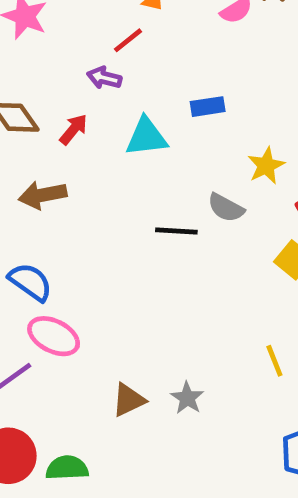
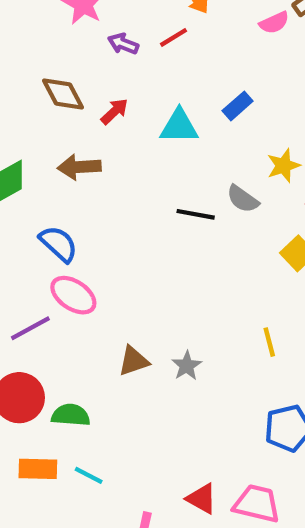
purple arrow: (104, 78) -> (123, 44), moved
blue rectangle: (208, 107) -> (238, 106), turned -40

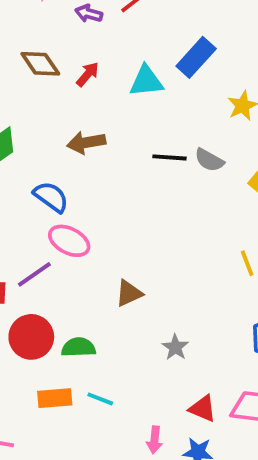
blue rectangle: (238, 106) -> (196, 57), size x1.5
brown arrow: (79, 167) -> (86, 143), moved
gray semicircle: (243, 199) -> (209, 160), moved
gray star: (187, 366) -> (175, 347), moved

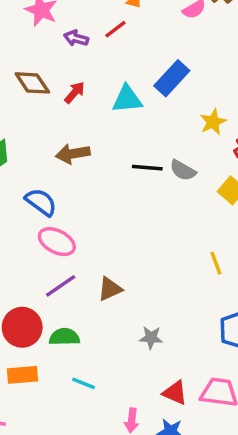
purple line: (34, 274) -> (61, 286), moved
gray star: (175, 347) -> (151, 338), turned -30
orange rectangle: (55, 398) -> (23, 375), moved

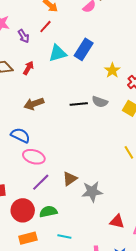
purple arrow: (76, 38) -> (24, 36), turned -128
cyan triangle: (127, 99) -> (58, 53), moved
gray star: (151, 338) -> (92, 192), moved, size x1.5
red triangle: (175, 393) -> (117, 221), moved

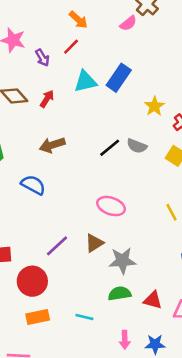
black line: (79, 104) -> (110, 148), turned -36
pink ellipse: (34, 157) -> (111, 206), moved
green semicircle: (48, 212) -> (120, 294), moved

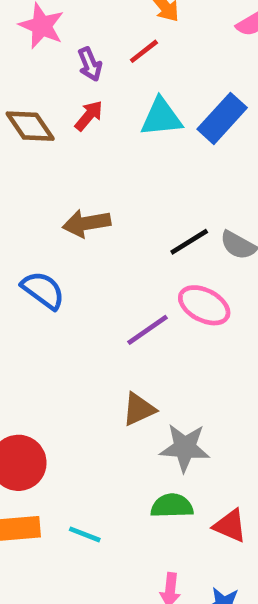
red arrow: (47, 99) -> (89, 116), moved
pink ellipse: (111, 206) -> (204, 305), moved
purple line: (57, 246) -> (148, 330), moved
cyan line: (84, 317) -> (85, 534), moved

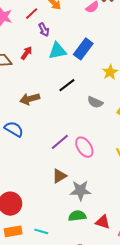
red line: (144, 51) -> (32, 14), moved
purple arrow: (90, 64) -> (44, 30), moved
black line: (189, 242) -> (67, 85), moved
pink ellipse: (204, 305) -> (84, 147), moved, turned 35

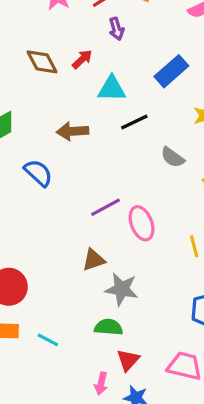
cyan triangle: (57, 51) -> (112, 89), moved
red triangle: (103, 222) -> (128, 360), moved, turned 42

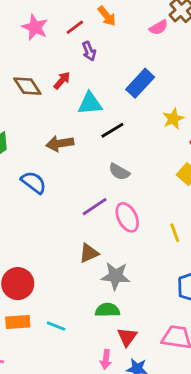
gray semicircle: (173, 157) -> (119, 172), moved

